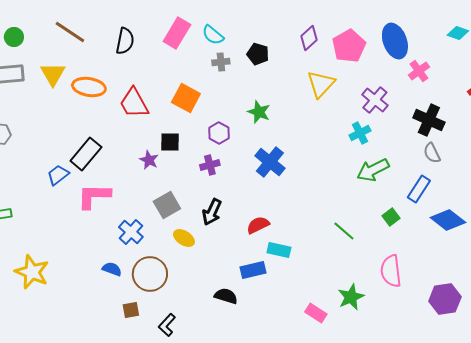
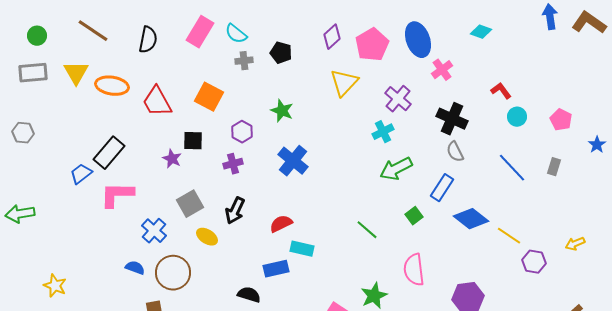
yellow star: (32, 272) -> (55, 286), moved, size x0.7

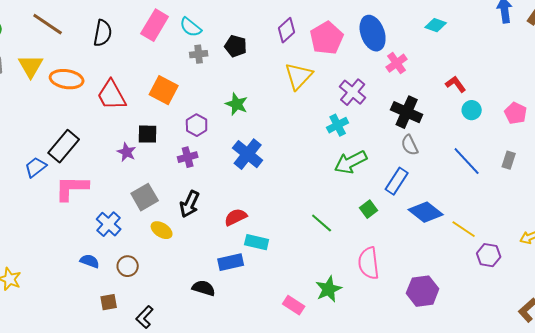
brown circle: (173, 273) -> (128, 266), size x0.6

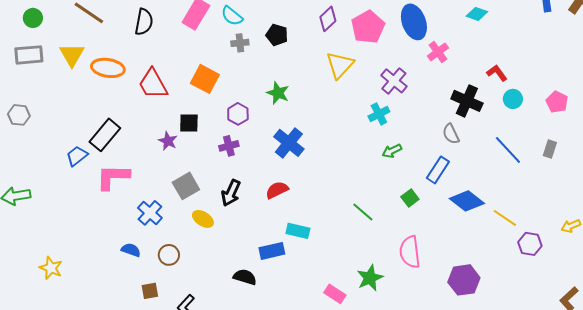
black cross: (407, 112) -> (467, 101), moved
green arrow: (351, 162) -> (392, 151), size x0.6
red semicircle: (236, 217) -> (277, 190), moved

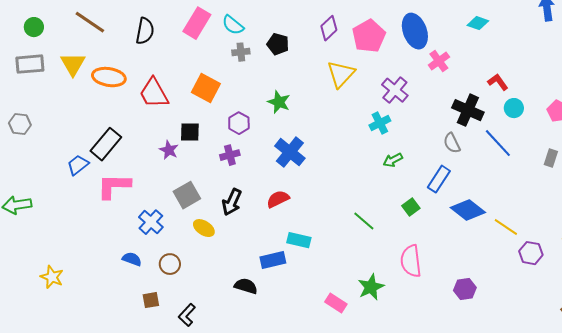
blue line: (508, 150) -> (498, 143), moved
purple hexagon: (464, 280) -> (465, 289), size x0.7

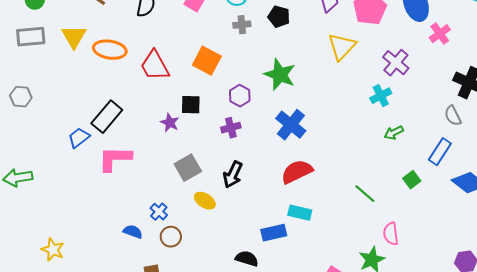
green star: (279, 102) -> (280, 75), size x1.4
red semicircle: (278, 199) -> (297, 172), moved, size x1.4
blue cross: (151, 222) -> (159, 212), moved, size x0.7
pink semicircle: (411, 261) -> (391, 234), moved, size x0.7

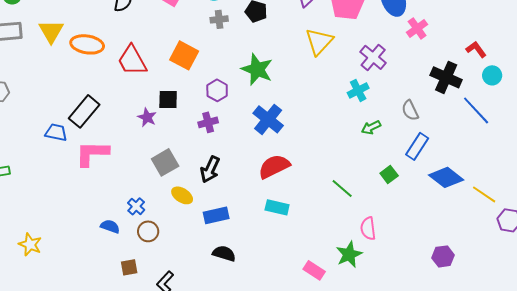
gray semicircle: (453, 116) -> (410, 110), moved
blue trapezoid: (79, 138) -> (56, 132), turned 50
blue rectangle: (274, 233) -> (216, 215), moved

